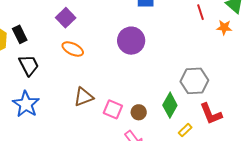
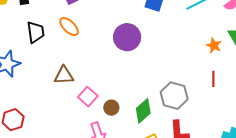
red line: (200, 12) -> (213, 79), moved
orange star: (224, 28) -> (214, 45), moved
black trapezoid: (29, 65) -> (36, 32), moved

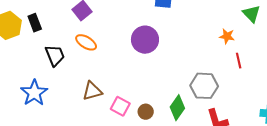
orange star: (214, 45) -> (227, 36), moved

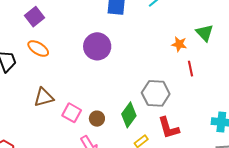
green triangle: (252, 14) -> (205, 33), moved

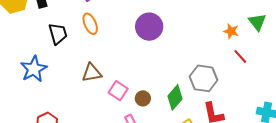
orange ellipse: (38, 49) -> (90, 24), turned 30
red line: (190, 69) -> (240, 56), turned -35

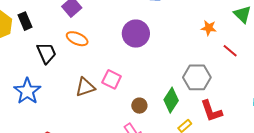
orange ellipse: (90, 24) -> (77, 39), turned -35
orange star: (231, 31) -> (209, 28), moved
pink square: (118, 91) -> (112, 79), moved

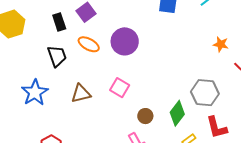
black rectangle: (25, 21) -> (59, 22), moved
purple circle: (136, 34) -> (125, 41), moved
brown triangle: (85, 87) -> (81, 93), moved

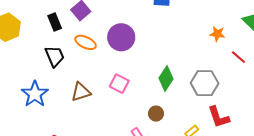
green diamond: (177, 113) -> (166, 79), moved
brown circle: (145, 116) -> (156, 114), moved

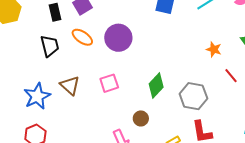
pink square: (119, 84) -> (109, 83), turned 36
brown triangle: (81, 92) -> (70, 85), turned 50
blue star: (35, 94) -> (37, 96), moved

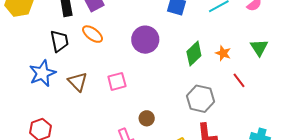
purple circle: (118, 38) -> (145, 40), moved
green diamond: (156, 85) -> (194, 54), moved
blue star: (37, 96) -> (42, 73), moved

